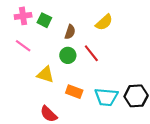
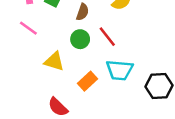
orange rectangle: (74, 92) -> (88, 81), turned -63
cyan trapezoid: (106, 97) -> (120, 70), moved

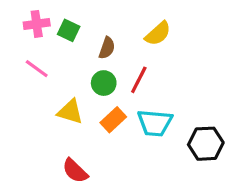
red line: (107, 37) -> (139, 80), turned 65
orange rectangle: (88, 81) -> (113, 120), moved

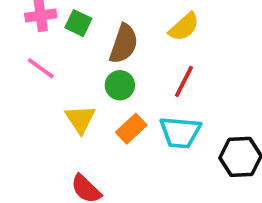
brown semicircle: (107, 48) -> (124, 44), size x1.5
red line: (139, 80) -> (184, 81), moved
yellow triangle: (70, 112) -> (80, 119), turned 40

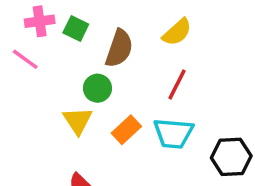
pink line: (41, 68) -> (25, 59), moved
green circle: (120, 85) -> (97, 88), moved

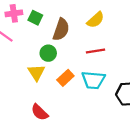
red line: (177, 85) -> (96, 51), turned 54

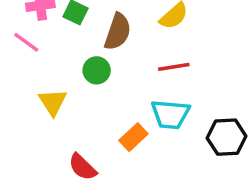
yellow triangle: (36, 72) -> (53, 102), moved
orange rectangle: (65, 78) -> (133, 137), moved

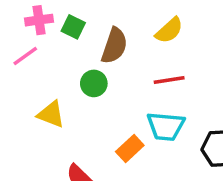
pink line: (26, 42) -> (25, 56), turned -72
yellow triangle: (53, 102) -> (51, 114), turned -36

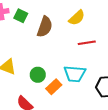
red line: (169, 80) -> (87, 43), moved
green circle: (94, 83) -> (38, 75), moved

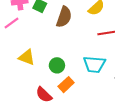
orange rectangle: (54, 87) -> (66, 85), moved

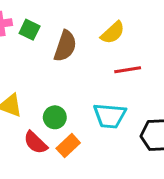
red semicircle: (44, 95) -> (35, 143), moved

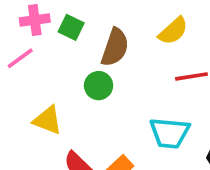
green circle: (55, 117) -> (99, 86), moved

